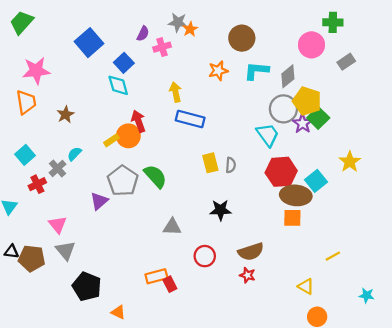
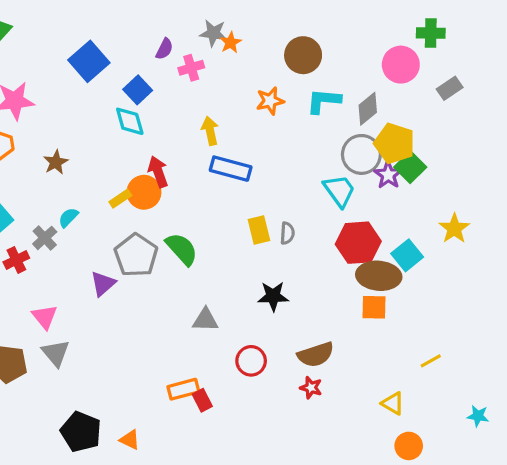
black pentagon: (87, 286) -> (81, 432), moved

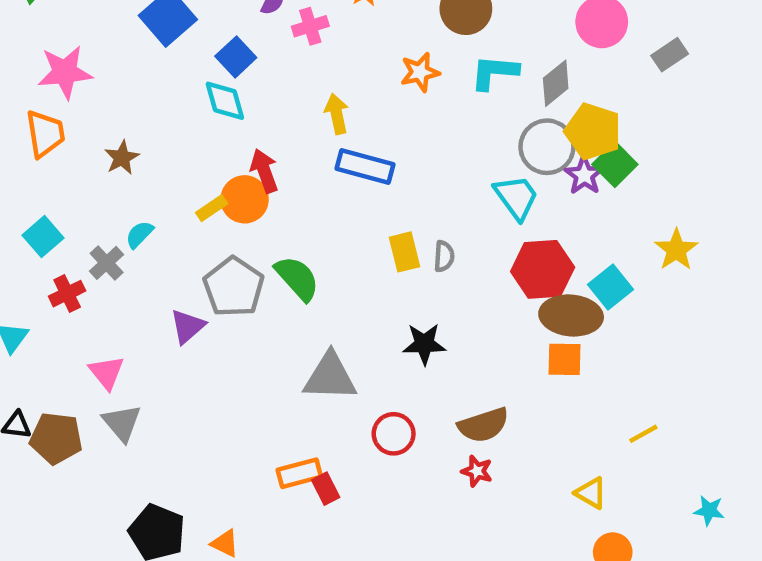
gray triangle: (205, 320) -> (330, 377), size x1.5

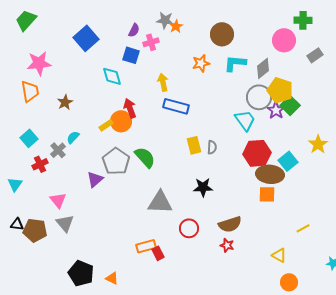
blue square: (236, 57) -> (131, 55), moved, turned -30

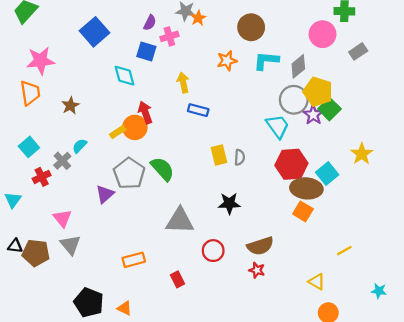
blue rectangle: (176, 106) -> (198, 110), size x0.7
orange square: (267, 194) -> (303, 211), turned 30
orange rectangle: (146, 246) -> (134, 260), moved

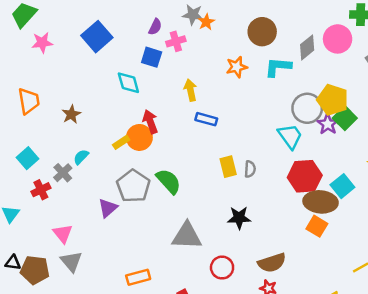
pink star: (40, 61) -> (42, 43), moved, size x0.7
gray diamond: (298, 66) -> (307, 47), moved

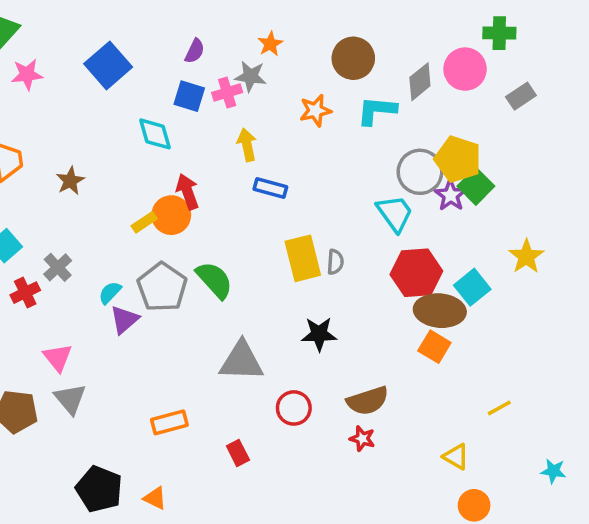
gray star: (193, 15) -> (251, 76), moved
pink cross: (176, 41) -> (227, 93), moved
cyan semicircle: (81, 157) -> (110, 293), moved
yellow rectangle: (228, 167) -> (303, 258), size x1.4

